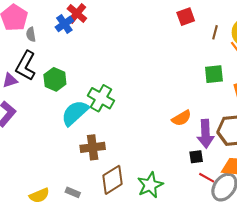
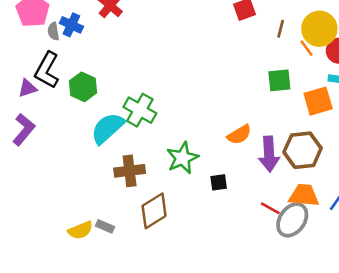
blue cross: (64, 24) -> (71, 25), moved, turned -30
black square: (196, 157) -> (219, 182), moved
green star: (150, 185) -> (182, 158), moved
yellow semicircle: (39, 195) -> (80, 230), moved

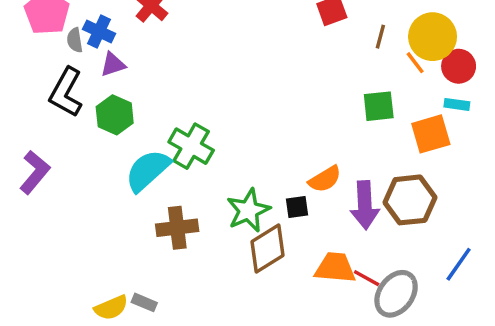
purple triangle: (27, 88) -> (113, 64), moved
black square: (219, 182) -> (297, 207), moved
orange trapezoid: (304, 195) -> (335, 268), moved
brown diamond: (154, 211) -> (268, 249), moved

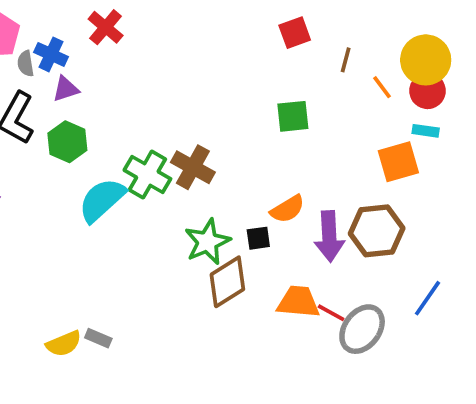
yellow circle: (433, 37) -> (426, 60), moved
green square: (379, 106) -> (293, 116), moved
brown cross: (177, 228) -> (193, 167), moved, turned 36

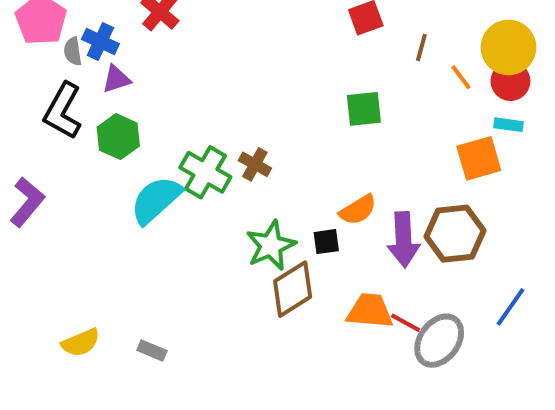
brown cross: (193, 167) -> (255, 164), size x0.7
yellow semicircle: (64, 344) -> (81, 343), moved

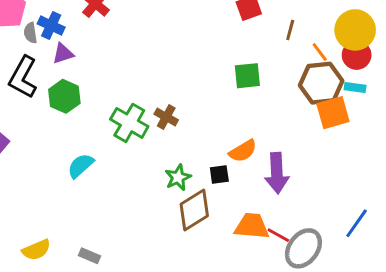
cyan semicircle: (156, 200) -> (81, 166), moved, size x0.7
brown hexagon: (455, 234) -> (321, 83), moved
green star: (271, 246) -> (178, 178), size x0.7

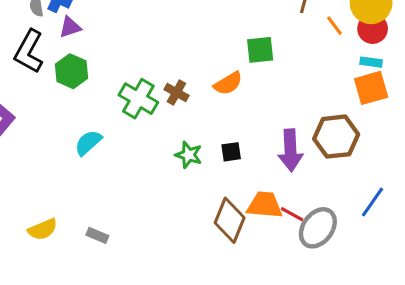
brown hexagon: (321, 83) -> (336, 137), moved
orange square: (333, 113) -> (371, 88), moved
orange semicircle: (243, 151) -> (228, 83), moved
green star: (178, 178) -> (189, 155), turned -30
brown diamond: (194, 210) -> (230, 220), moved, turned -36

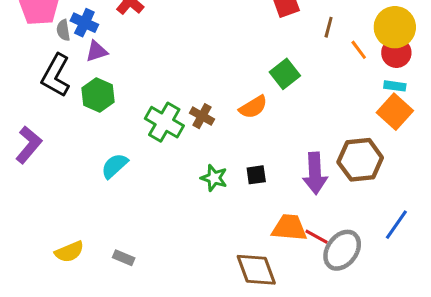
green square: (260, 50) -> (285, 74), turned -32
orange square: (371, 88) -> (395, 112), turned -32
brown diamond: (230, 220) -> (256, 270), moved, turned -42

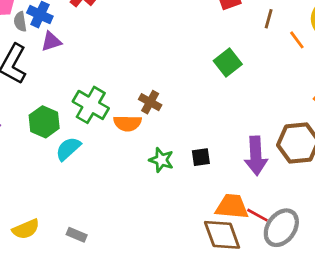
green hexagon: (98, 95) -> (44, 122), moved
orange semicircle: (253, 107) -> (127, 123), moved, turned 32
green cross: (164, 122) -> (91, 105), moved
brown diamond: (256, 270) -> (222, 235), moved

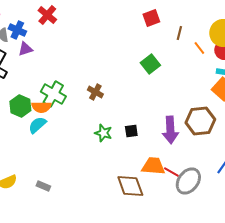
orange semicircle: (127, 123) -> (41, 107), moved
brown diamond: (222, 235) -> (130, 186), moved

